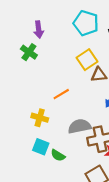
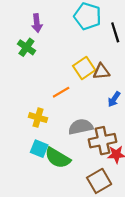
yellow square: (87, 60) -> (84, 68), moved
green semicircle: (58, 155) -> (58, 158), size x1.6

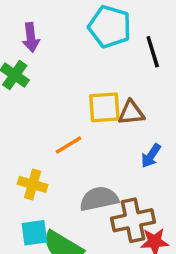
yellow square: (84, 68) -> (104, 107), turned 30
cyan square: (39, 149) -> (34, 233), turned -30

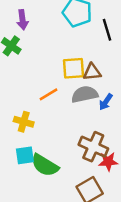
gray semicircle: (99, 199) -> (85, 94), moved
brown cross: (133, 220) -> (93, 147), turned 36

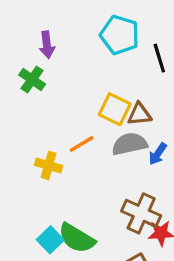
yellow square: (73, 68) -> (115, 109), turned 30
yellow cross: (24, 122) -> (49, 165), moved
cyan square: (25, 155) -> (50, 240), moved, turned -36

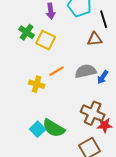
purple arrow: (47, 45) -> (51, 11), moved
yellow square: (115, 109) -> (46, 40), moved
brown triangle: (139, 114) -> (95, 39), moved

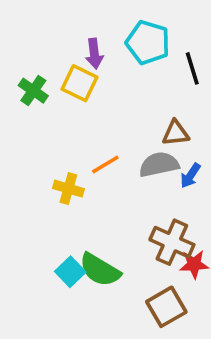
green cross: (27, 32) -> (33, 91), moved
brown triangle: (95, 39) -> (176, 133), moved
yellow square: (46, 40) -> (79, 83), moved

